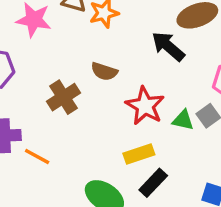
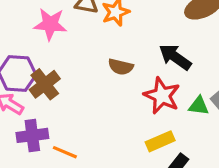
black arrow: (168, 46) -> (175, 57), moved
brown cross: (64, 97) -> (45, 84), moved

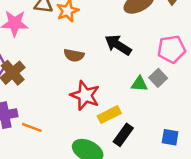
red star: (162, 96) -> (85, 95), moved

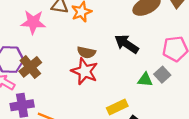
red star: (85, 95) -> (85, 71), moved

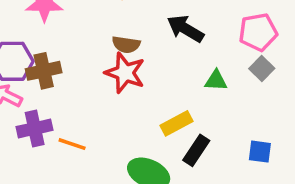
brown cross: (30, 67) -> (44, 71), turned 30
gray square: (162, 75) -> (262, 69), moved

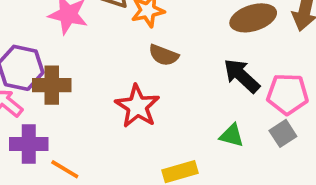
black arrow: (185, 29) -> (242, 76), moved
brown semicircle: (126, 45) -> (164, 55), moved

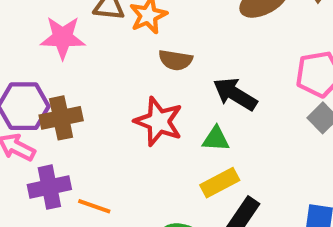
black arrow: (242, 76) -> (235, 94), moved
green triangle: (232, 136) -> (216, 139), moved

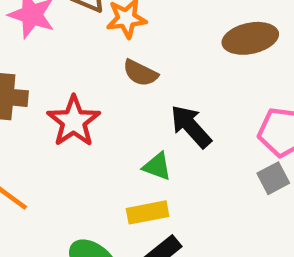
red star: (159, 121) -> (74, 121), moved

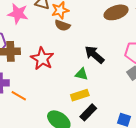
brown semicircle: (140, 73) -> (62, 25), moved

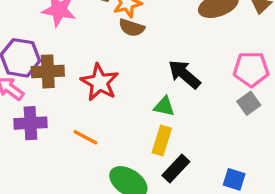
yellow rectangle: (80, 95) -> (162, 140), turned -54
orange line: (19, 96) -> (85, 137), moved

